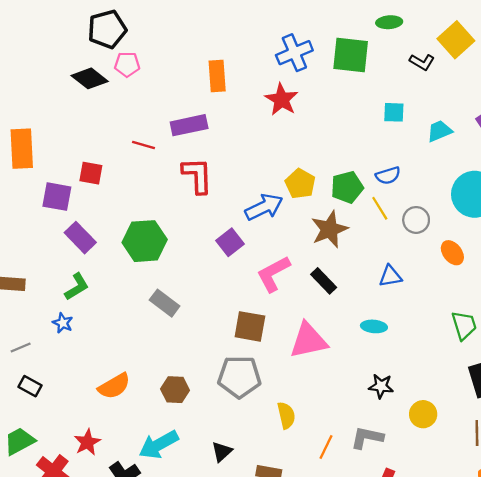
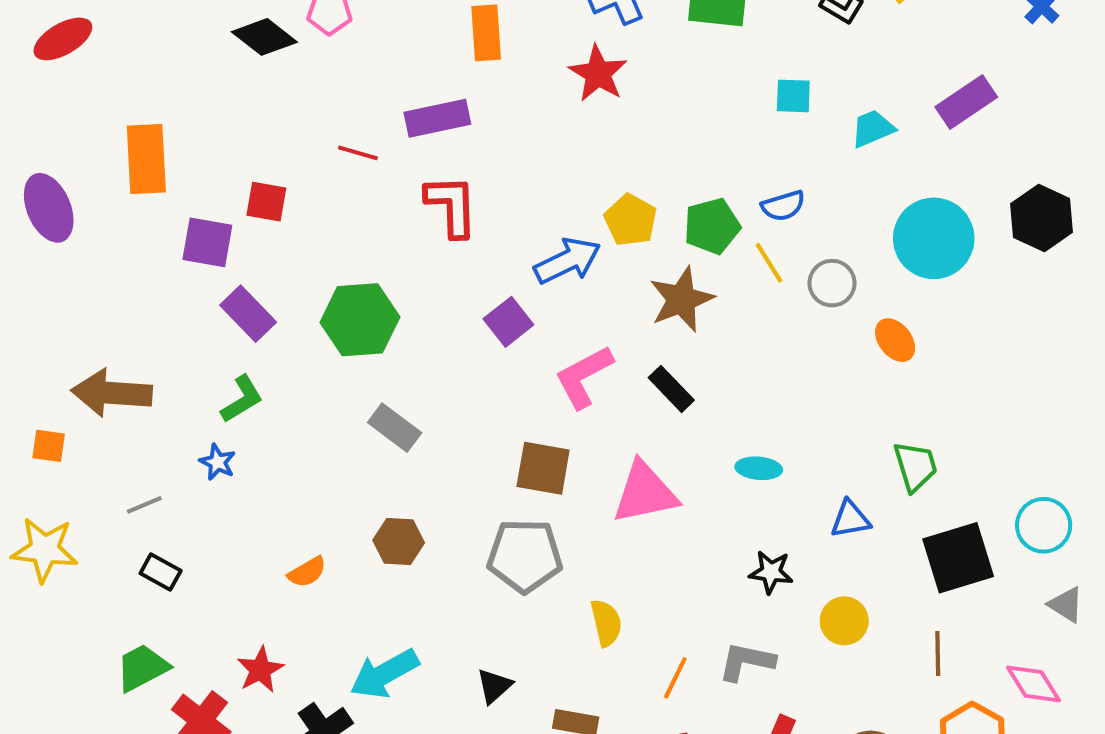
blue triangle: (390, 276) -> (850, 519), moved
orange semicircle: (114, 386) -> (307, 572), size x0.7
brown hexagon: (175, 390) -> (399, 542), moved

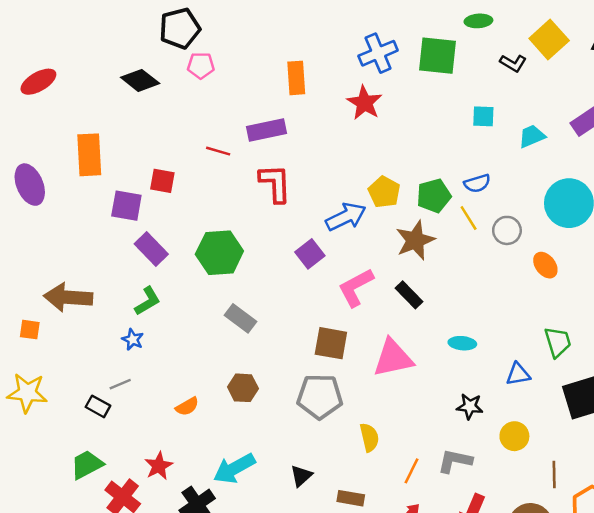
black diamond: (264, 37) -> (140, 80), moved
gray line: (144, 505) -> (120, 384), moved
brown line: (938, 653) -> (554, 475), moved

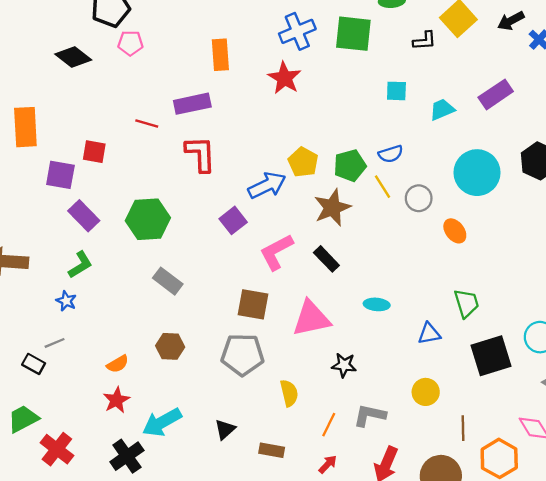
black L-shape: (513, 63) -> (424, 41), turned -35
black star: (470, 406) -> (344, 365), moved
red star: (159, 466) -> (116, 400), moved

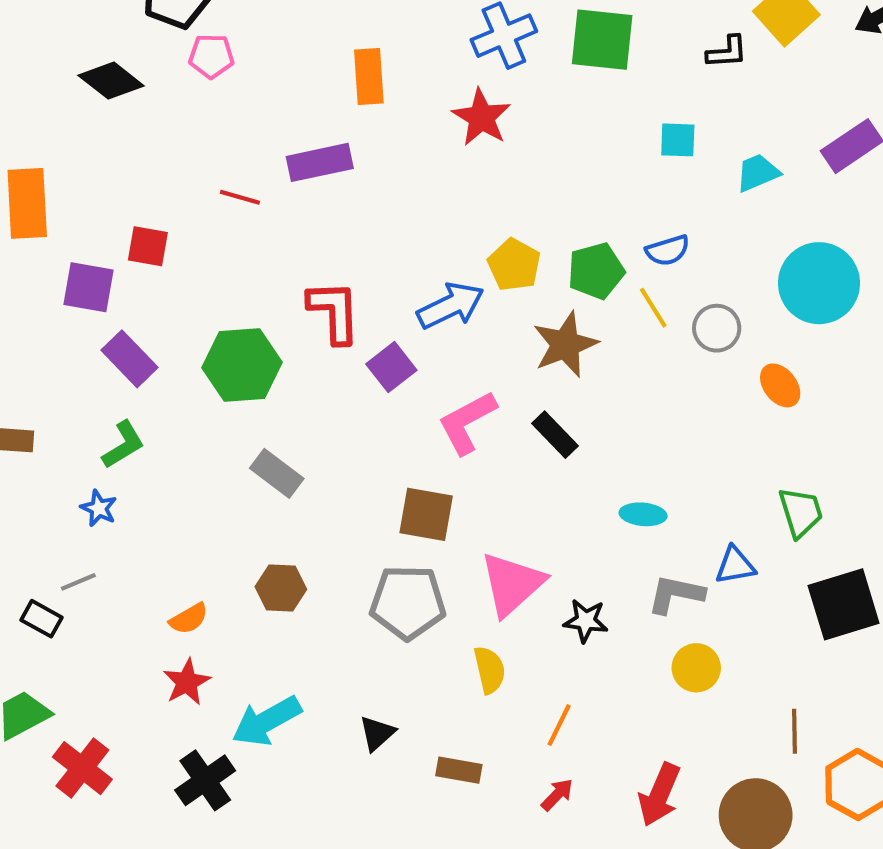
red L-shape: (200, 154) -> (334, 312), moved
pink triangle: (311, 318) -> (512, 584), moved, turned -30
yellow circle: (426, 392) -> (696, 668), moved
gray L-shape: (370, 415) -> (676, 594), moved

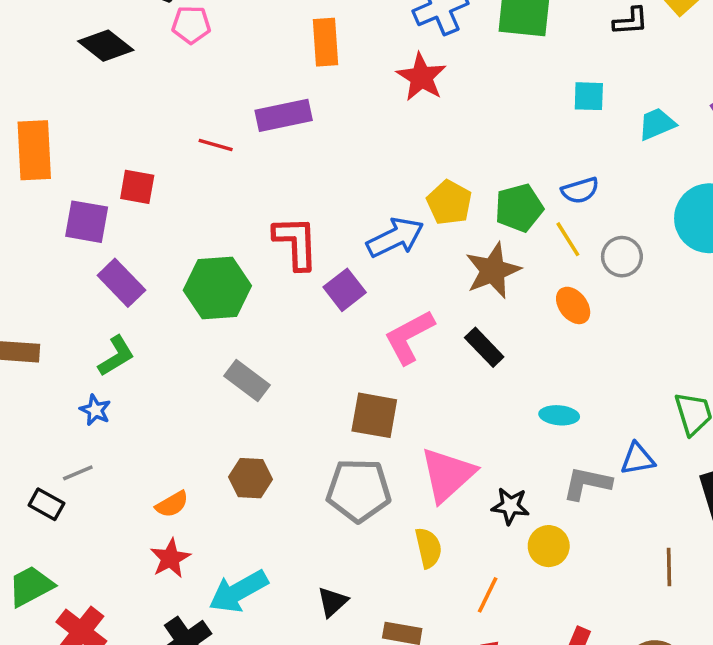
orange ellipse: (780, 385) -> (573, 305), moved
yellow circle: (696, 668) -> (549, 546), moved
brown line: (794, 731) -> (669, 567), moved

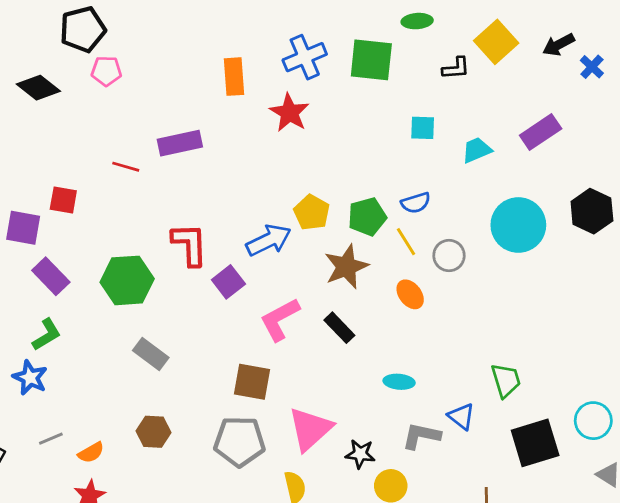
orange rectangle: (325, 42) -> (234, 77), moved
blue star: (95, 410) -> (30, 378), size x1.4
blue triangle: (638, 459) -> (461, 416), turned 48
gray line: (78, 473) -> (51, 439), moved

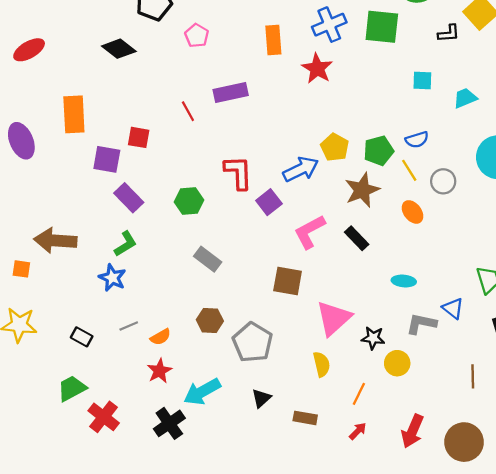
pink pentagon: (106, 71) -> (197, 36), moved, turned 30
red line: (126, 167) -> (188, 111), turned 45
green hexagon: (127, 280) -> (189, 201), size x0.7
gray pentagon: (240, 441) -> (253, 342), moved, turned 30

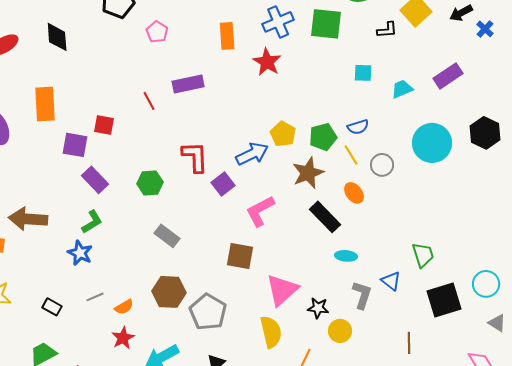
black diamond: (119, 49) -> (57, 37), moved, turned 48
black rectangle: (357, 238) -> (325, 217), moved, size x1.4
brown hexagon: (210, 320) -> (169, 292), size x1.4
gray L-shape: (421, 324) -> (362, 295), turned 96
yellow semicircle: (322, 364) -> (271, 332), size x1.4

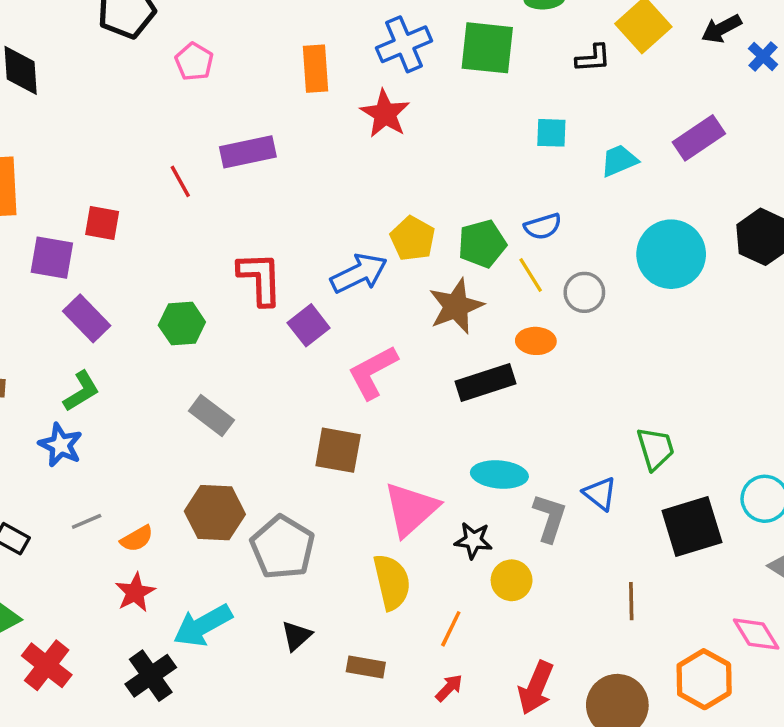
orange ellipse: (354, 193) -> (536, 341), turned -50
black rectangle: (325, 217) -> (486, 383), turned -64
cyan ellipse: (346, 256) -> (499, 474), moved, size x1.4

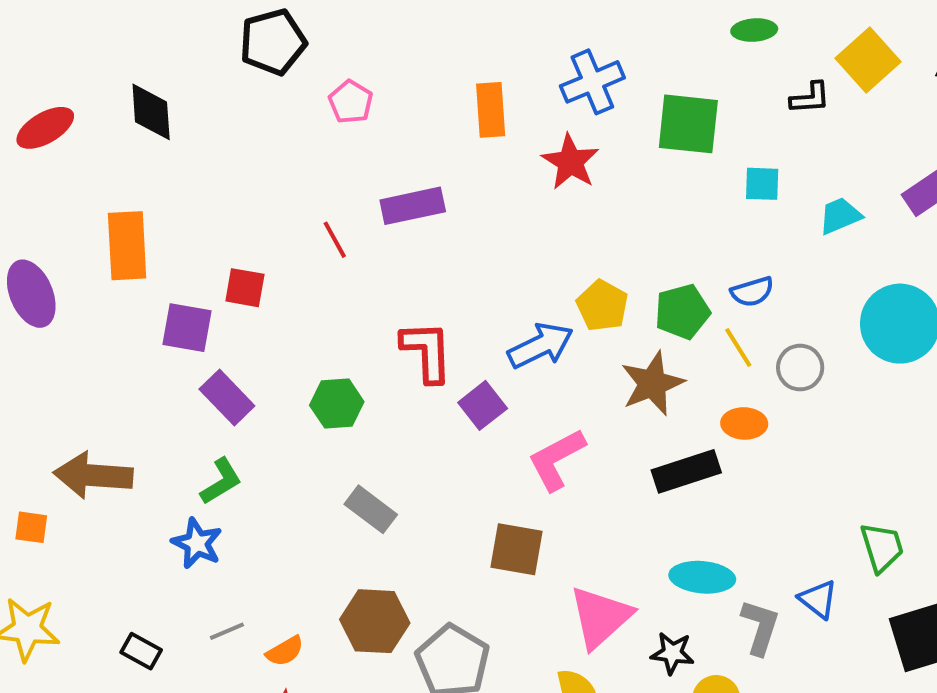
green square: (487, 48) -> (688, 124), moved

